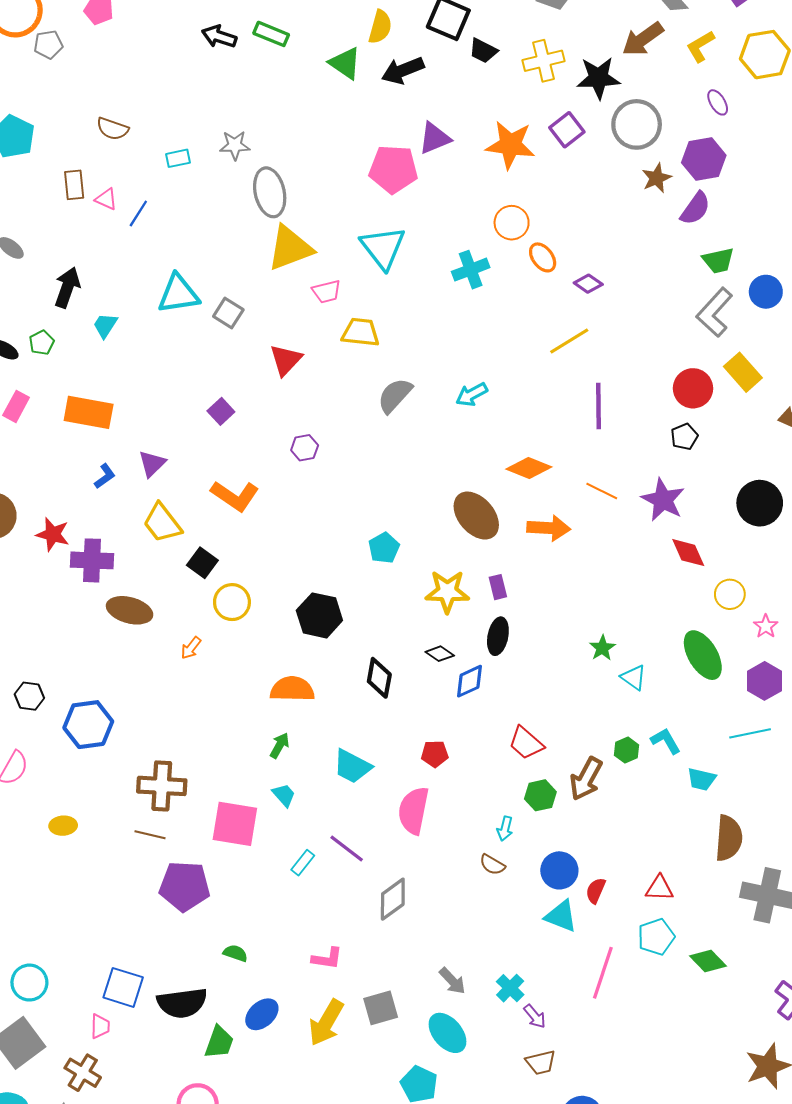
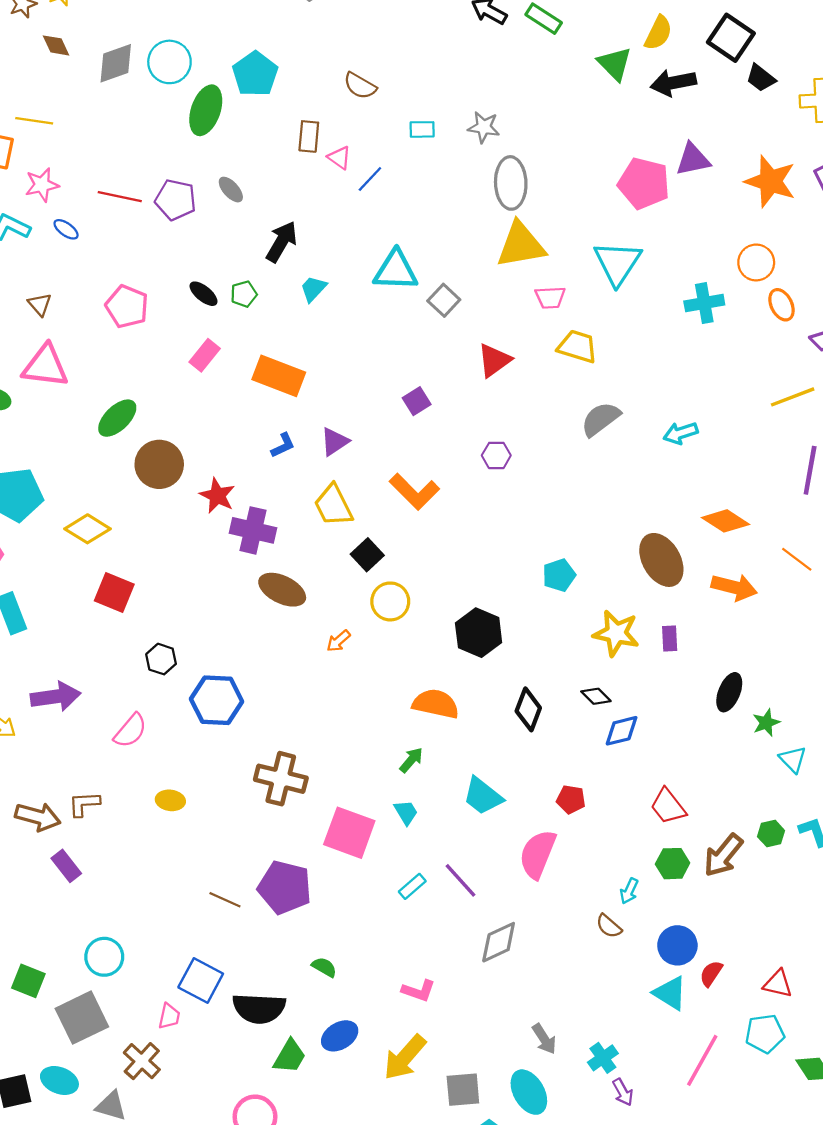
black ellipse: (498, 636) -> (729, 692), moved
brown line: (150, 835) -> (225, 900), moved
gray square: (381, 1008) -> (463, 1090), moved

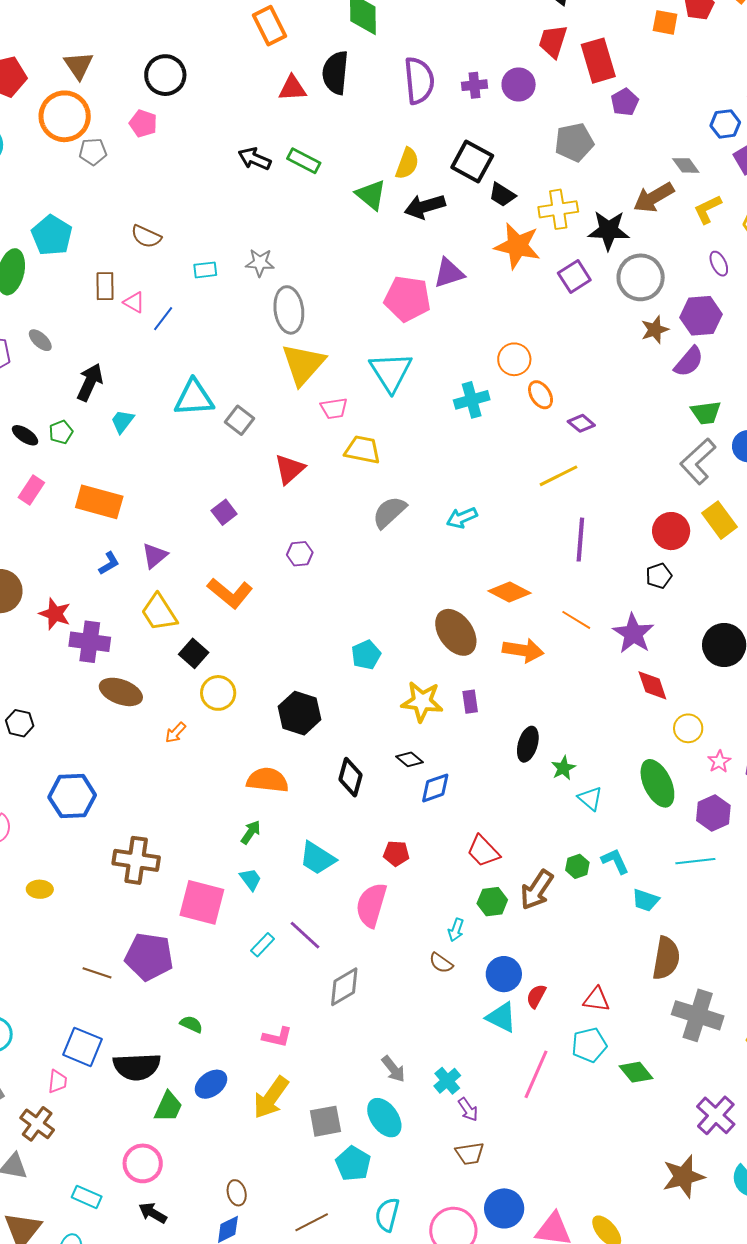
orange star: (770, 181) -> (517, 246), moved
yellow triangle: (521, 245) -> (303, 364), turned -33
black hexagon: (161, 659) -> (20, 723), moved

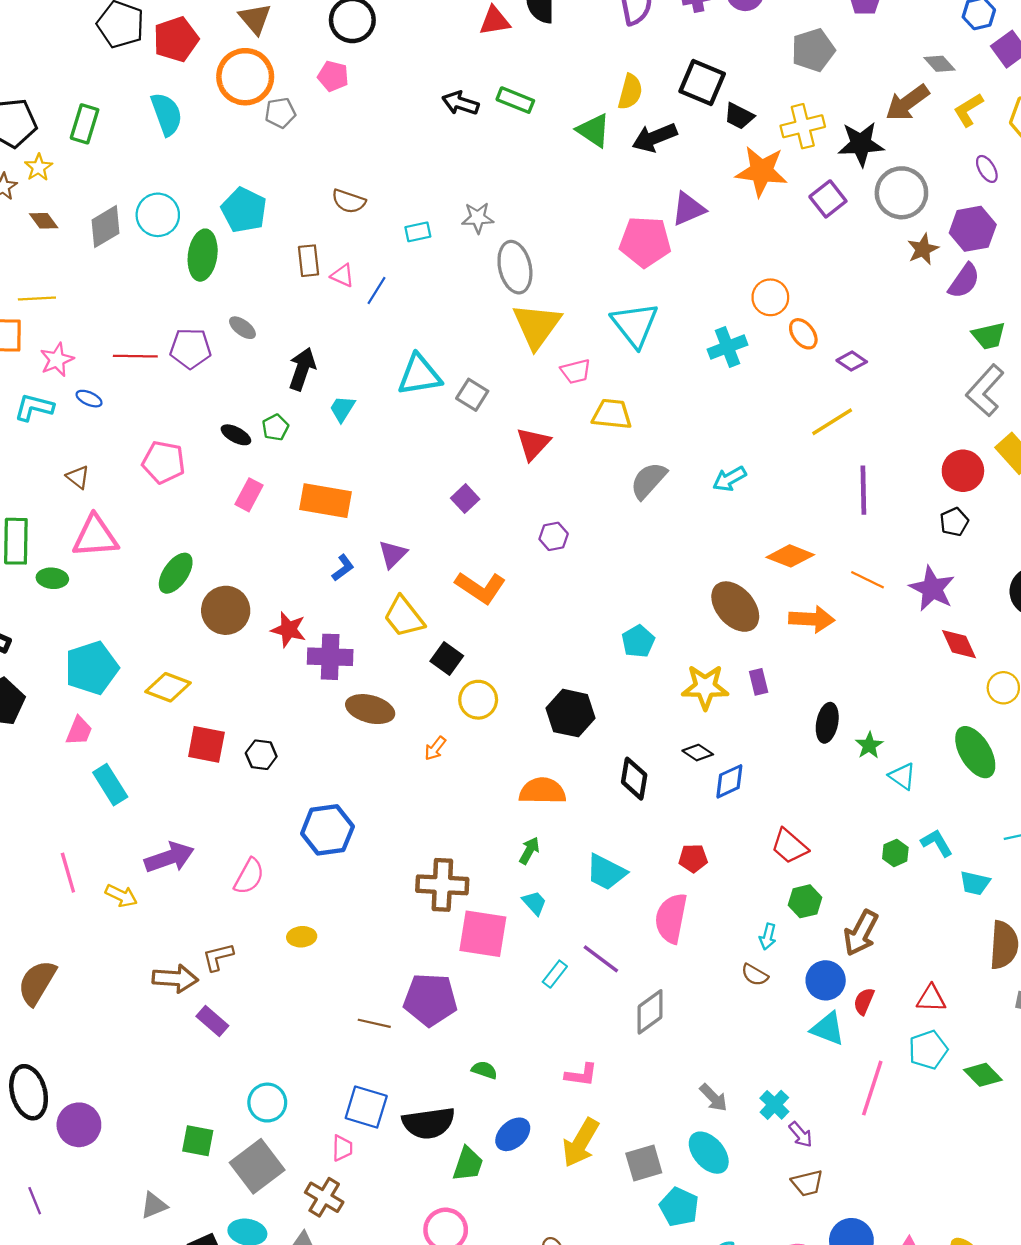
brown cross: (136, 860) -> (442, 885), moved
brown arrow: (537, 890) -> (861, 933), moved

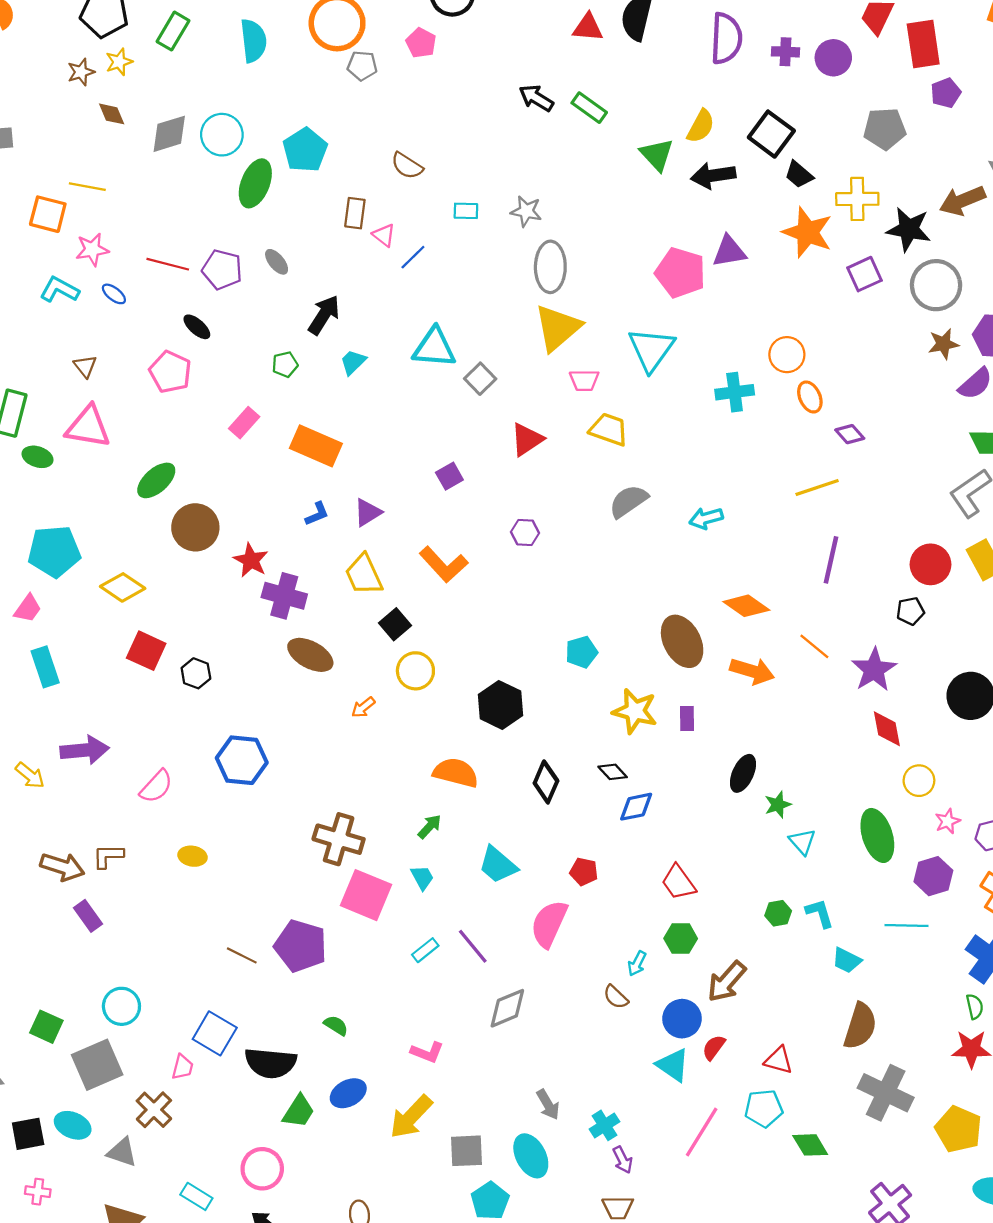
black ellipse: (236, 435) -> (197, 327), moved

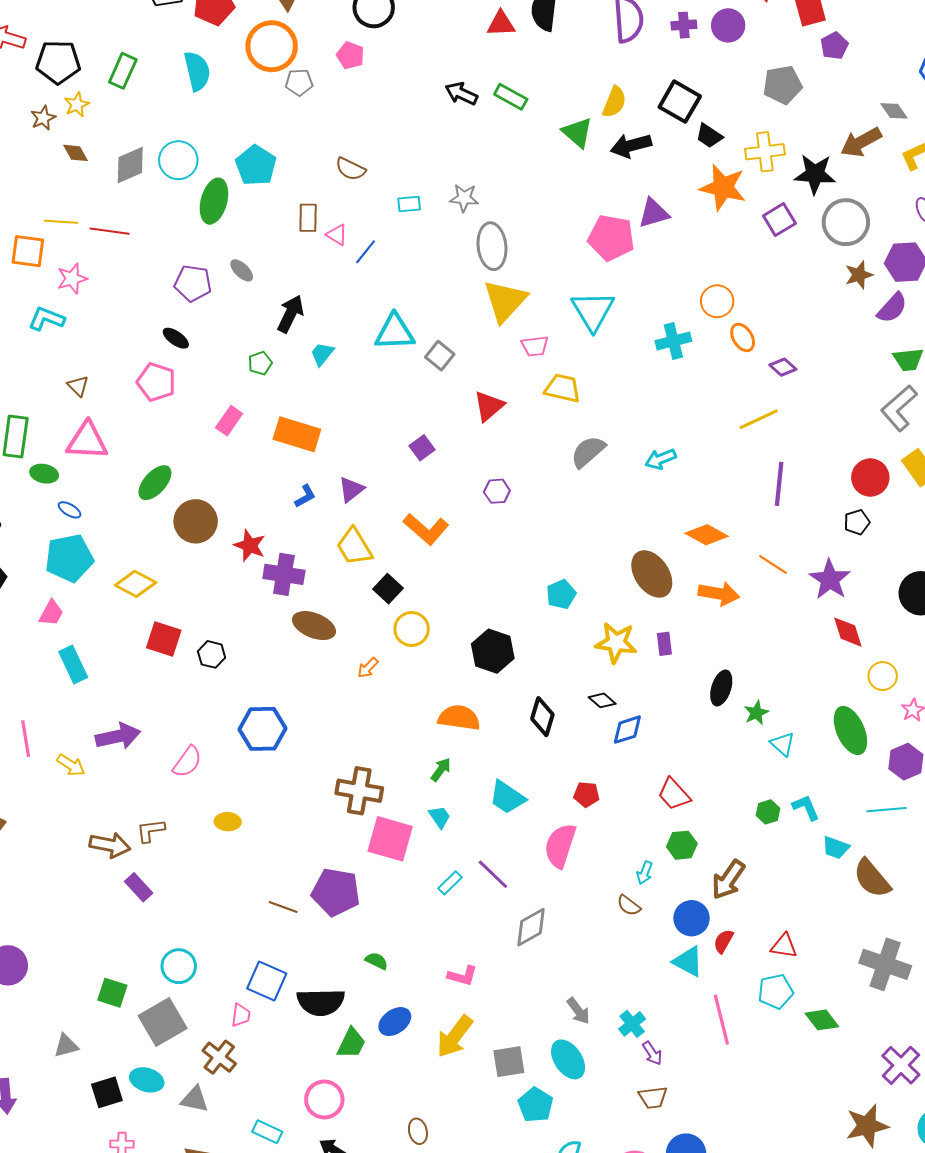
red line: (168, 264) -> (110, 231), moved
blue ellipse: (114, 294) -> (70, 510), moved
brown semicircle: (860, 1026) -> (872, 878), moved, turned 129
pink line: (702, 1132) -> (721, 1020), turned -39

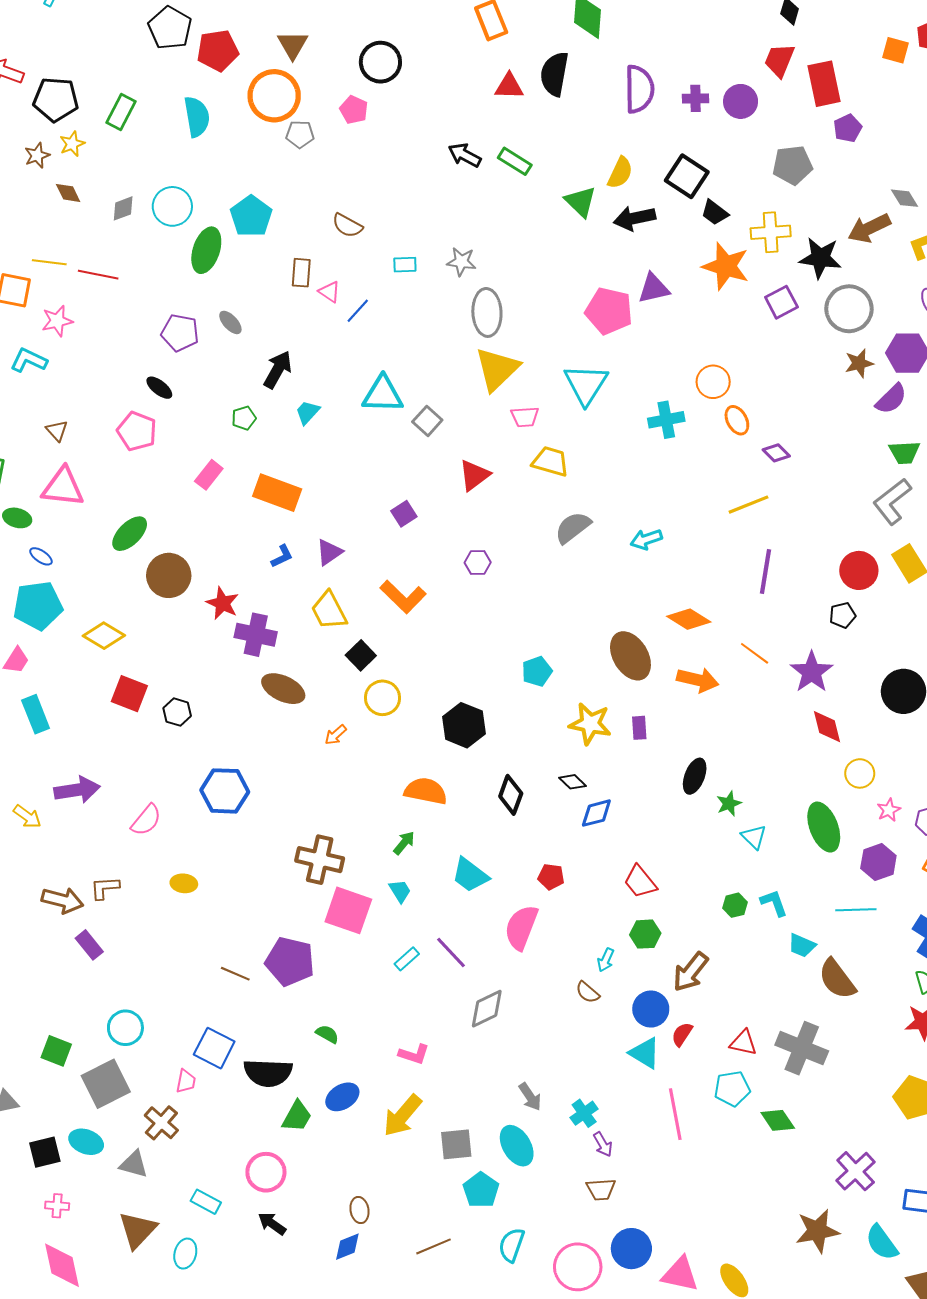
gray diamond: (130, 165) -> (123, 208), size x0.7
gray cross: (885, 964) -> (802, 1048), moved

